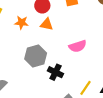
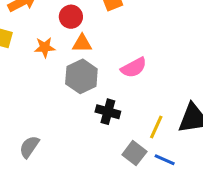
gray hexagon: (36, 56) -> (81, 76), moved

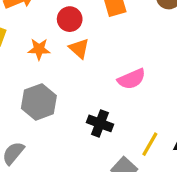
orange triangle: (82, 43) -> (79, 48), turned 36
gray hexagon: (81, 76) -> (39, 102), moved

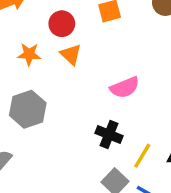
black cross: (100, 123) -> (109, 135), moved

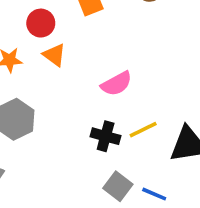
yellow line: (142, 156) -> (143, 130), moved, turned 40

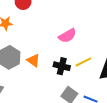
orange triangle: (54, 55) -> (33, 60), moved

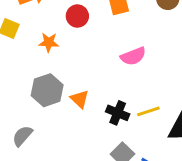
pink semicircle: (67, 36) -> (133, 56), moved

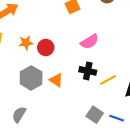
red circle: (77, 16) -> (46, 47), moved
black cross: (118, 113) -> (88, 71), moved

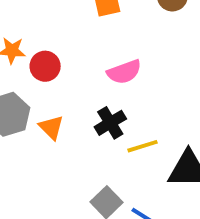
black cross: (88, 71) -> (110, 123), turned 35

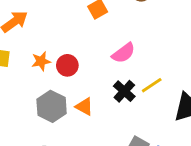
yellow line: (142, 146) -> (152, 85), moved

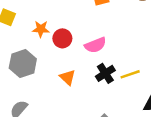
pink semicircle: (124, 53) -> (95, 45), moved
gray hexagon: (52, 106) -> (23, 63), moved

